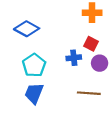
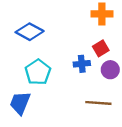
red square: (91, 44) -> (101, 48), turned 32
blue trapezoid: (34, 93) -> (20, 103), moved

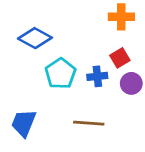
cyan pentagon: (38, 72) -> (60, 74), moved
brown line: (98, 103) -> (89, 123), moved

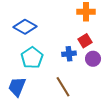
cyan pentagon: (60, 74) -> (32, 58), moved
brown line: (89, 123) -> (63, 87), turned 55

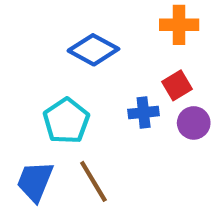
blue diamond: (25, 27) -> (93, 50), moved
brown line: (63, 87) -> (93, 181), moved

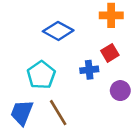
purple circle: (194, 123) -> (120, 91), moved

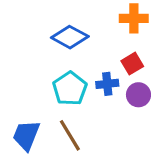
cyan pentagon: (41, 75) -> (70, 89), moved
purple circle: (120, 91) -> (138, 95), moved

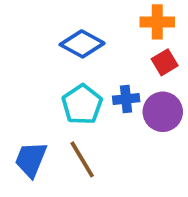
red square: (132, 64) -> (165, 62), moved
purple circle: (138, 95) -> (163, 112), size x1.4

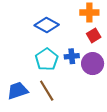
blue trapezoid: (31, 159) -> (18, 91), turned 50

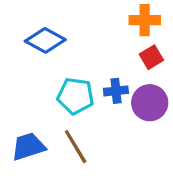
blue diamond: (47, 25) -> (45, 40), moved
cyan pentagon: (47, 59) -> (76, 96), turned -30

